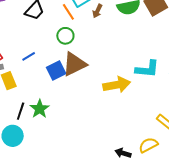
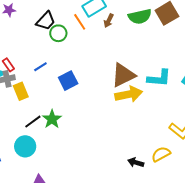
green circle: (65, 36) -> (58, 33), moved
brown triangle: (74, 64) -> (123, 75), moved
black line: (21, 111) -> (33, 122), turned 36

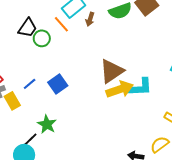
blue line: (40, 67) -> (30, 84), moved
cyan L-shape: (159, 78) -> (141, 87), moved
black line: (33, 122) -> (30, 140), moved

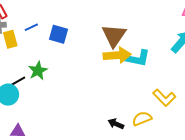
brown triangle: (112, 71) -> (114, 36), turned -36
blue square: (58, 84) -> (59, 34), turned 36

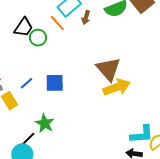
cyan L-shape: (138, 58) -> (142, 134), moved

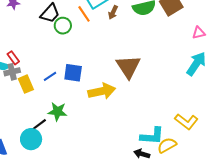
blue line: (27, 83) -> (50, 76), moved
yellow arrow: (117, 87) -> (102, 91), moved
green star: (45, 123) -> (57, 112), turned -30

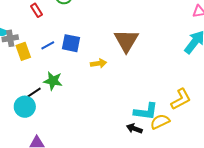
red rectangle: (13, 58) -> (37, 10), moved
yellow arrow: (102, 91) -> (98, 63), size x0.6
yellow L-shape: (186, 122) -> (181, 99), turned -70

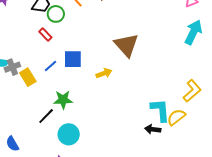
red rectangle: (37, 10) -> (45, 35), moved
cyan circle: (25, 107) -> (69, 134), moved
cyan L-shape: (146, 111) -> (160, 110), turned -90

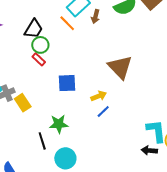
green circle: (56, 14) -> (40, 45), moved
blue line: (51, 66) -> (103, 111), moved
black line: (46, 116) -> (42, 141), turned -60

